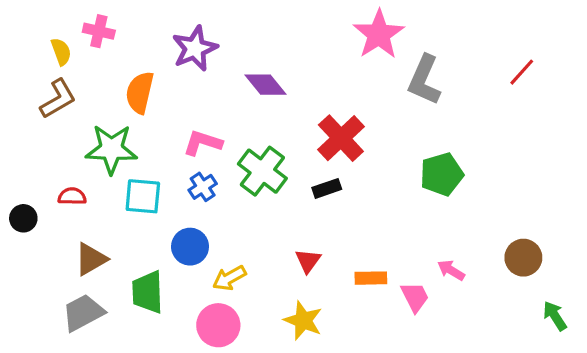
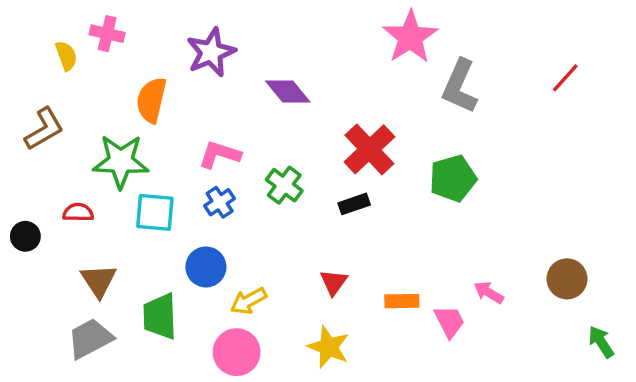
brown L-shape: (58, 99) -> (44, 129), moved
green cross: (262, 171) -> (284, 185), size x0.7
green pentagon: (442, 174) -> (453, 178), moved
brown triangle: (91, 259) -> (99, 281), turned -33

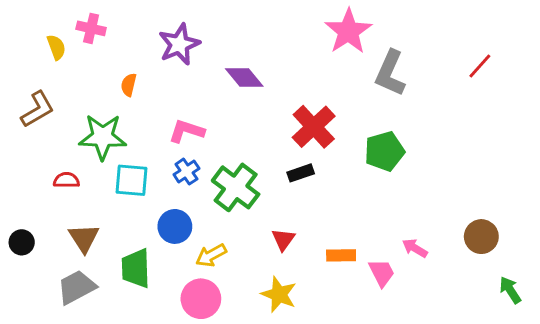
orange semicircle: (151, 100) -> (129, 85), size x0.6
green cross: (284, 185) -> (236, 187), moved, size x1.5
black circle: (25, 236) -> (22, 242), moved

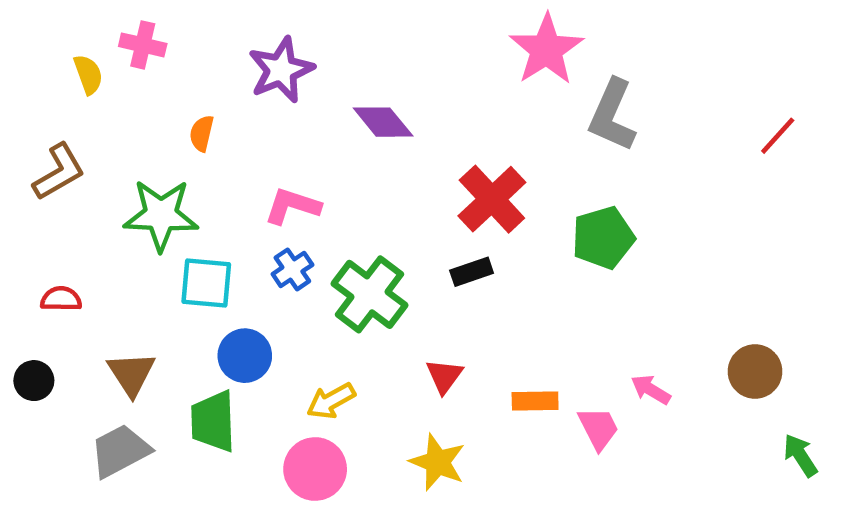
red line: (480, 66) -> (778, 136), moved
red semicircle: (66, 180) -> (61, 299), moved
blue circle: (175, 226) -> (245, 356), moved

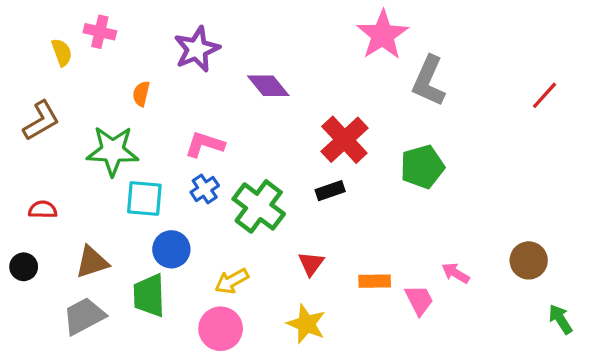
brown triangle: (131, 374) -> (92, 262), turned 45

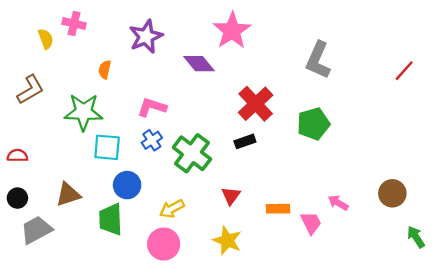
pink star: (383, 35) -> (232, 31), moved
red semicircle: (43, 210) -> (17, 156), moved
gray trapezoid: (84, 316) -> (36, 230), moved

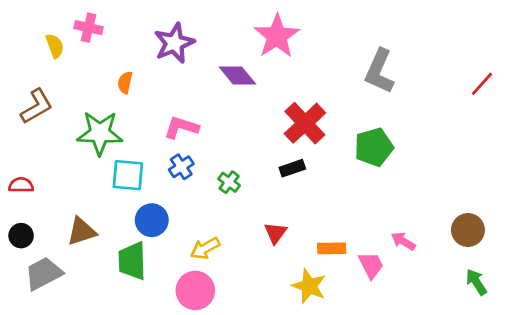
green cross: (192, 153) -> (229, 182), size x0.5
green arrow: (416, 237) -> (476, 282), moved
yellow star: (227, 240) -> (309, 286), moved

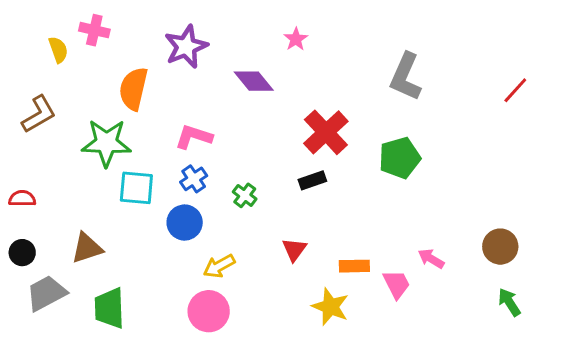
pink star: (277, 36) -> (296, 39), size x0.5
orange semicircle: (125, 82) -> (133, 89), size x1.8
blue circle: (152, 220) -> (185, 223), moved
green trapezoid: (132, 261) -> (109, 308), moved

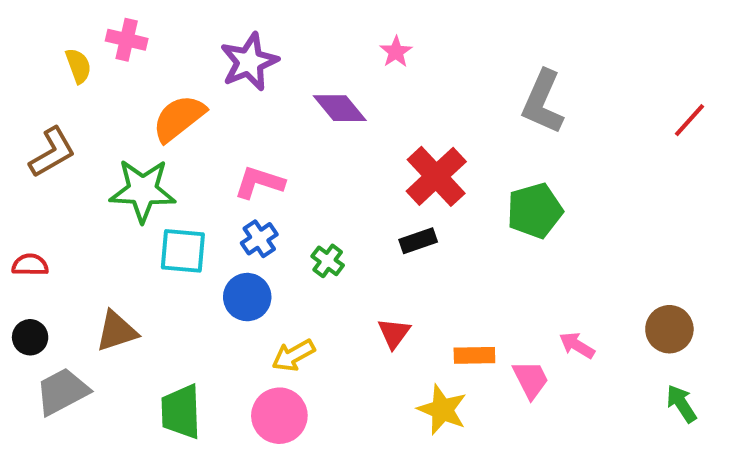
orange semicircle: (133, 89) -> (179, 118), turned 39
green trapezoid: (109, 308) -> (181, 412), moved

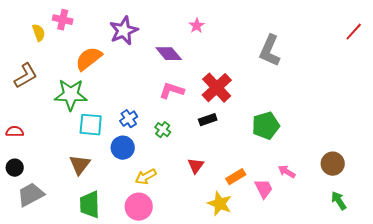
red line: (690, 120) -> (354, 32), moved
pink L-shape: (259, 182) -> (172, 91), moved
green pentagon: (535, 211) -> (266, 126), moved
brown triangle: (117, 331) -> (80, 165), moved, turned -35
orange rectangle: (474, 355) -> (236, 177), turned -30

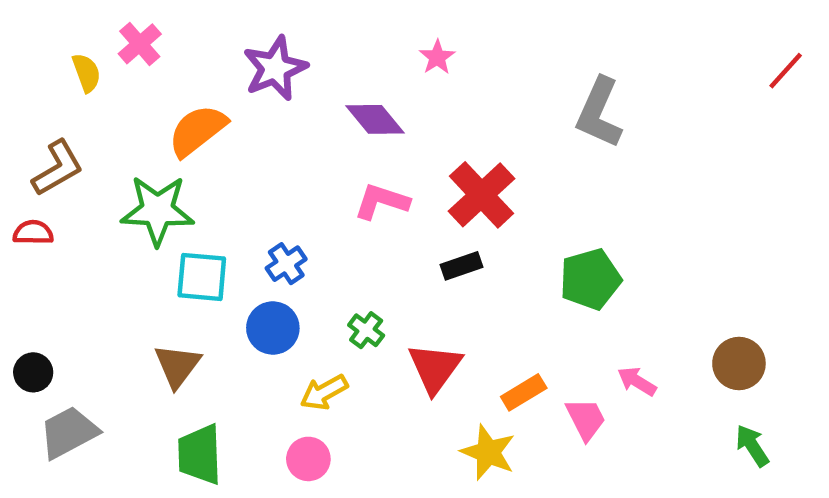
pink cross: (63, 20) -> (140, 44), turned 36
green cross: (163, 130) -> (366, 330), moved
red semicircle: (15, 132) -> (33, 233), moved
red triangle: (196, 166) -> (435, 368), size x1.5
pink circle: (139, 207) -> (308, 459), size x0.7

